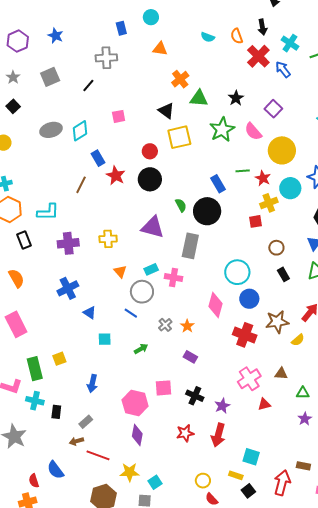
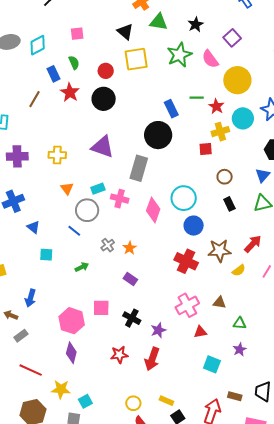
green semicircle: (181, 205) -> (74, 63), moved
pink diamond: (216, 305) -> (153, 210), moved
brown arrow: (76, 441) -> (11, 315), moved, turned 32
cyan square: (251, 457) -> (212, 364), moved

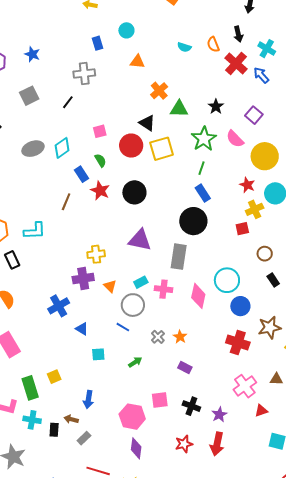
red circle: (106, 71) -> (131, 146), moved, size x1.5
green line: (197, 98) -> (202, 168), moved, turned -64
purple cross: (17, 156) -> (83, 279), moved

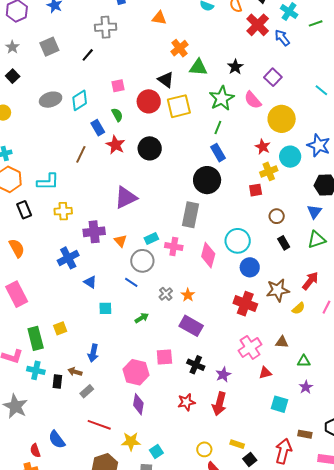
purple triangle: (140, 240) -> (126, 197), moved, turned -40
yellow cross: (96, 254) -> (63, 211), moved
purple rectangle: (185, 367) -> (191, 326), size x1.6

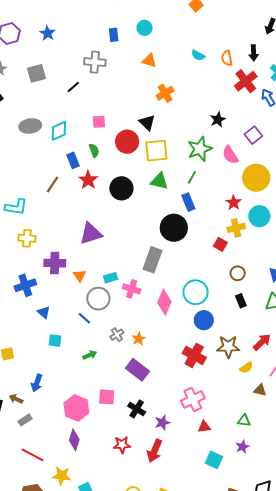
green triangle: (198, 67) -> (159, 181), moved
red square: (256, 190) -> (220, 244), turned 32
brown triangle: (282, 342) -> (260, 390), moved

